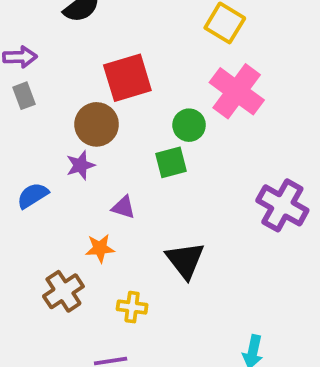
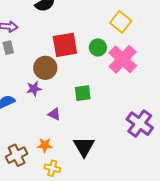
green circle: (189, 125) -> (98, 47), moved
orange star: (100, 248) -> (45, 145), moved

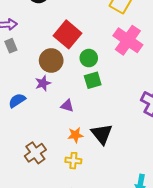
red square: (65, 45) -> (67, 34), turned -32
green circle: (98, 47) -> (89, 58), moved
orange star: (45, 145) -> (75, 135), moved

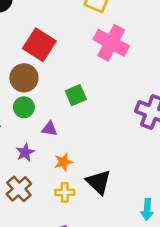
green circle: (89, 58) -> (24, 107), moved
purple star: (43, 83) -> (25, 152), moved
black triangle: (102, 134) -> (99, 182), moved

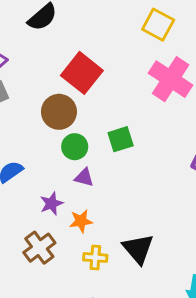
green circle: (24, 107) -> (75, 147), moved
orange star: (63, 162) -> (81, 221), moved

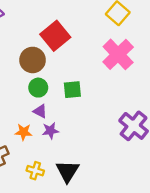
purple star: (51, 204) -> (50, 131), moved
orange star: (81, 221) -> (23, 132), moved

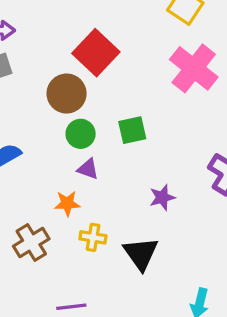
purple star: (50, 131) -> (162, 197), moved
yellow cross: (35, 171) -> (93, 237), moved

